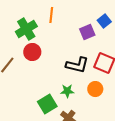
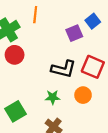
green square: (47, 104) -> (16, 111), moved

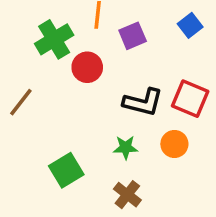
purple square: (74, 33) -> (133, 36), moved
red circle: (15, 55) -> (87, 67), moved

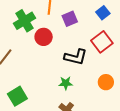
red square: (190, 99) -> (102, 42), moved, turned 30
orange circle: (174, 144) -> (106, 82), moved
green square: (66, 170) -> (17, 96), moved

